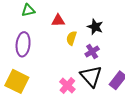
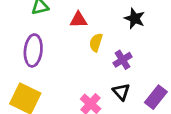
black star: (95, 27) -> (135, 18), moved
black triangle: (91, 76) -> (121, 92), size x0.6

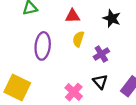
red triangle: (79, 20) -> (73, 16), moved
purple ellipse: (33, 50) -> (43, 46), moved

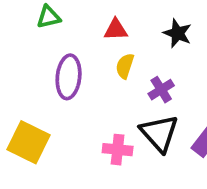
black triangle: (100, 82) -> (159, 133), size x1.6
pink cross: (74, 92) -> (118, 150), turned -36

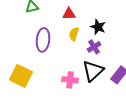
black star: (178, 33) -> (98, 27), moved
black triangle: (159, 133) -> (93, 71), turned 30

